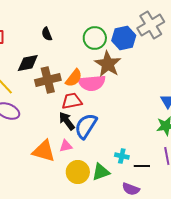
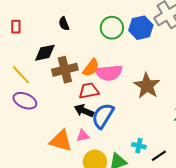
brown star: (108, 64) -> (147, 86), moved
black arrow: (67, 121) -> (84, 111), turned -30
black line: (142, 166) -> (159, 156), turned -35

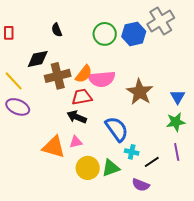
blue semicircle: (103, 116) -> (117, 129), moved, turned 112

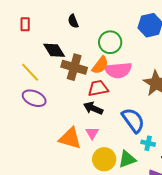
green circle: (105, 34) -> (110, 42), moved
black diamond: (38, 59) -> (54, 50), turned 70
brown cross: (58, 76) -> (74, 67), turned 30
pink triangle: (76, 142) -> (92, 133), turned -48

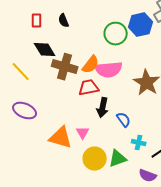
red rectangle: (25, 24) -> (37, 21), moved
green circle: (110, 42) -> (116, 34), moved
purple ellipse: (34, 98) -> (25, 111), moved
black arrow: (93, 108) -> (103, 108), moved, turned -102
blue semicircle: (133, 120) -> (124, 120), size x0.6

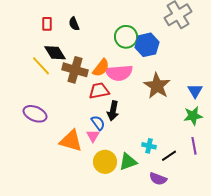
blue hexagon: (141, 25) -> (147, 45), moved
yellow line: (21, 72) -> (41, 66), moved
blue semicircle: (124, 120) -> (98, 123), moved

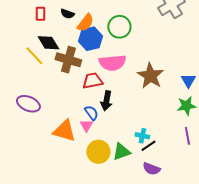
black semicircle: (74, 24) -> (67, 14), turned -48
blue hexagon: (147, 45) -> (90, 39), moved
orange semicircle: (101, 68) -> (85, 23), moved
black line: (169, 156) -> (148, 146), moved

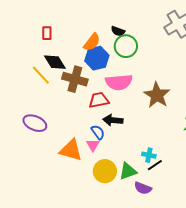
black semicircle: (67, 14) -> (118, 31), moved
black arrow: (106, 101) -> (113, 120), turned 84
purple semicircle: (151, 169) -> (143, 188), moved

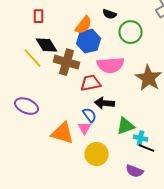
green circle: (126, 46) -> (130, 32), moved
black line: (155, 165) -> (146, 148), turned 56
green triangle: (128, 171) -> (126, 126), moved

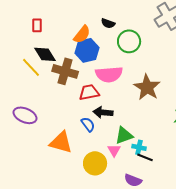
pink triangle: (84, 128) -> (114, 150), moved

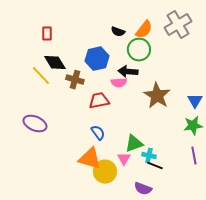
orange semicircle: (82, 34) -> (144, 30), moved
brown cross: (65, 71) -> (75, 80), size x0.7
pink semicircle: (109, 74) -> (119, 83), size x0.6
black arrow: (103, 112) -> (128, 72), moved
orange triangle: (61, 142) -> (90, 159), moved

